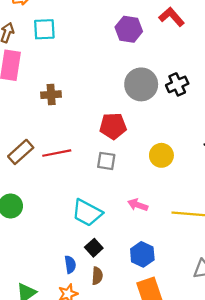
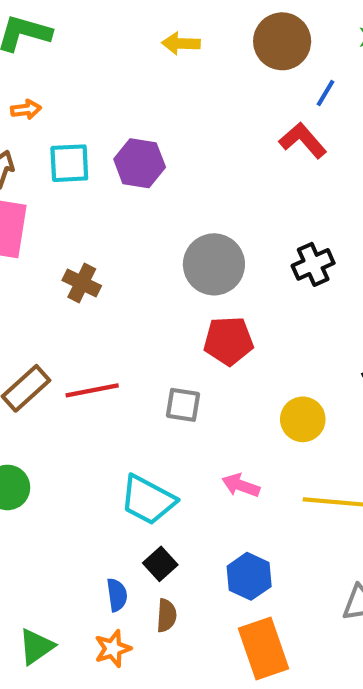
purple hexagon: (129, 29) -> (140, 163), moved
gray circle: (141, 84) -> (214, 264), moved
brown cross: (51, 95) -> (82, 283), turned 30
red pentagon: (113, 126) -> (228, 341), moved
yellow circle: (161, 155) -> (303, 419), moved

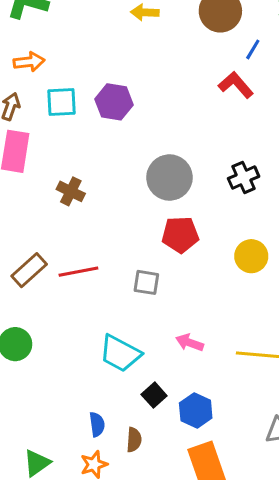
orange arrow: (26, 109) -> (29, 62), size x1.4
yellow circle: (303, 419) -> (251, 256), moved
black square: (160, 564) -> (154, 395), moved

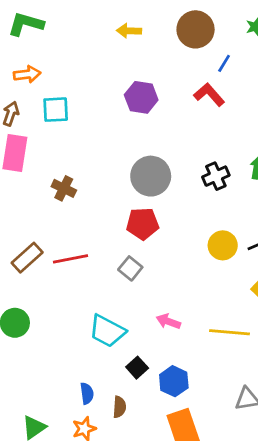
purple hexagon: (114, 102) -> (141, 97), moved
red pentagon: (180, 235) -> (143, 224), moved
gray square: (146, 282) -> (130, 268), turned 30

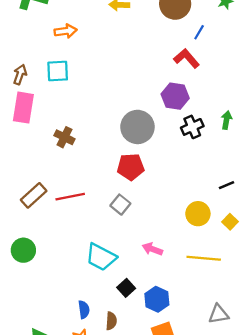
orange arrow: (27, 74) -> (66, 31), moved
purple hexagon: (141, 97) -> (175, 96), moved
yellow circle: (223, 245) -> (198, 214), moved

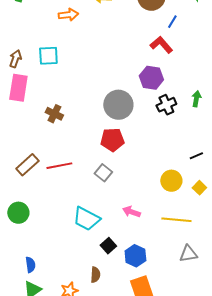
orange arrow: (66, 31) -> (68, 15), moved
blue semicircle: (84, 310) -> (30, 265), moved
gray triangle: (219, 314) -> (188, 254), moved

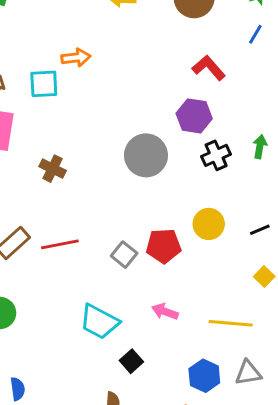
orange arrow: (68, 15) -> (76, 58), moved
blue line: (172, 22) -> (255, 34), moved
red pentagon: (112, 140) -> (163, 246), moved
yellow circle: (171, 181) -> (209, 224), moved
blue hexagon: (135, 256) -> (204, 376), moved

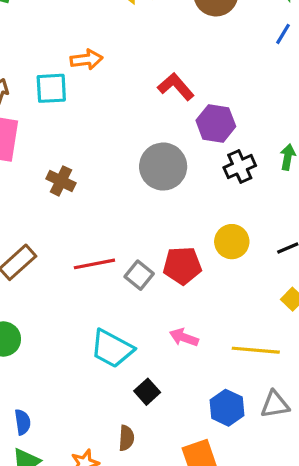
red L-shape: (209, 68) -> (176, 87), moved
red line: (60, 244) -> (94, 264), moved

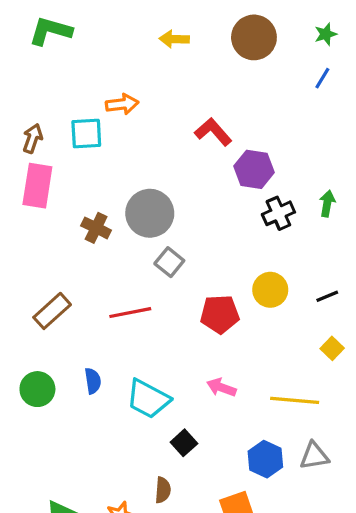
gray circle: (163, 167) -> (150, 213), moved
gray square: (139, 275) -> (169, 262), moved
blue semicircle: (23, 422) -> (93, 381), moved

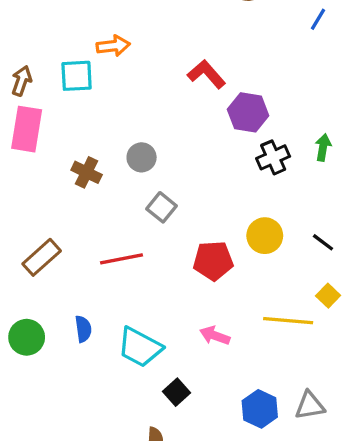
gray circle: (150, 213) -> (142, 157), size x0.6
black line: (327, 296) -> (323, 242), turned 60
yellow line: (295, 400) -> (288, 321), moved

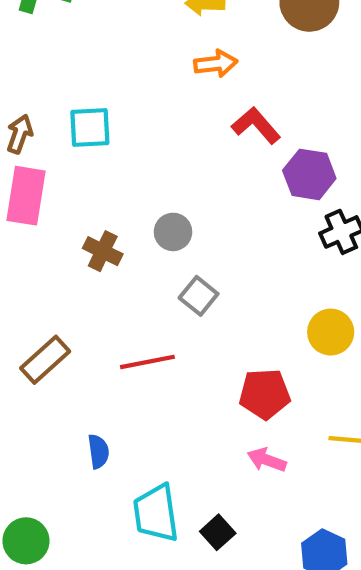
orange arrow: (113, 46) -> (216, 64), moved
red pentagon: (213, 261) -> (265, 394), moved
green circle: (27, 337) -> (26, 541), moved
cyan trapezoid: (140, 347) -> (156, 513), moved, turned 54

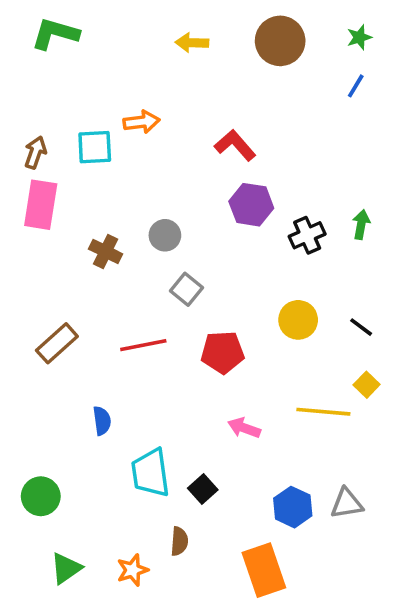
orange arrow: (216, 64) -> (142, 122), moved
purple hexagon: (309, 174) -> (251, 205), moved
red pentagon: (265, 394) -> (223, 352), moved

